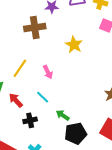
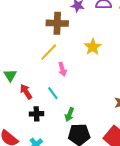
yellow line: (20, 68) -> (49, 52), moved
green arrow: (63, 115) -> (69, 114), turned -112

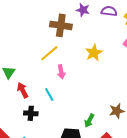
green arrow: (69, 114) -> (89, 121), moved

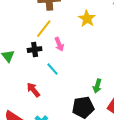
red arrow: (23, 90) -> (33, 90), moved
black cross: (31, 113) -> (35, 50), moved

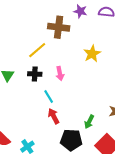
yellow line: (44, 29) -> (37, 50), moved
red arrow: (33, 90) -> (54, 116), moved

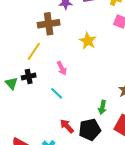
black cross: (35, 74) -> (29, 77), moved
red arrow: (54, 116) -> (67, 126), moved

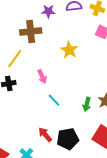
cyan line: (57, 93) -> (54, 100), moved
green arrow: (102, 107) -> (87, 104), moved

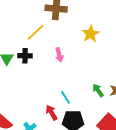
cyan line: (54, 100) -> (66, 97), moved
green arrow: (87, 104) -> (98, 90), turned 120

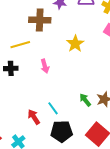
yellow line: (36, 32) -> (20, 45), turned 30
red arrow: (52, 113) -> (34, 117), moved

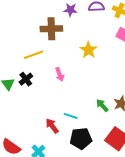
black cross: (11, 68) -> (26, 79), turned -32
cyan line: (53, 108) -> (71, 116), turned -32

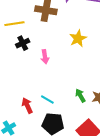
yellow line: (34, 55) -> (14, 24), moved
black cross: (26, 79) -> (23, 43), moved

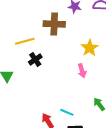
pink arrow: (45, 57) -> (82, 71), moved

